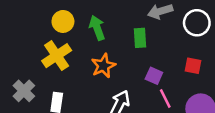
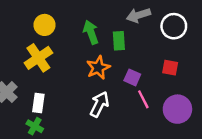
green arrow: (97, 28) -> (91, 32), moved
orange star: (103, 66) -> (98, 68), moved

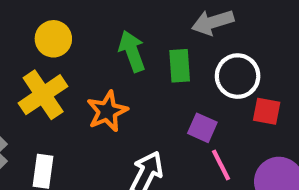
white circle: (174, 26) -> (238, 76), moved
orange star: (98, 68) -> (107, 111), moved

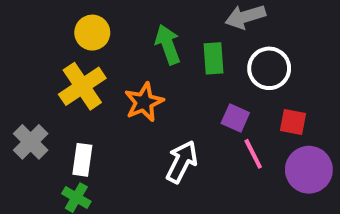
red square: (267, 111) -> (293, 122), moved

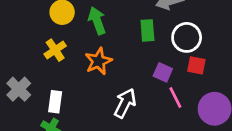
green arrow: (168, 44) -> (97, 21), moved
yellow cross: (82, 86) -> (55, 50), size x0.7
red square: (293, 122) -> (196, 65), moved

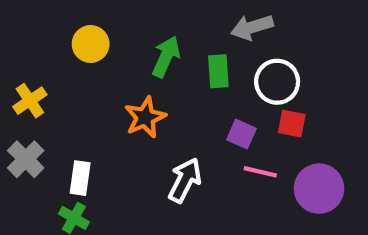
green arrow: (97, 21) -> (166, 57), moved, turned 44
yellow cross: (55, 50) -> (30, 101), moved
pink line: (175, 98) -> (260, 172), turned -50

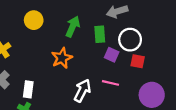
purple square: (241, 134) -> (112, 55), moved
pink line: (260, 172) -> (111, 83), moved

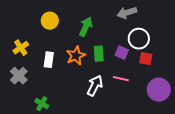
green rectangle: (100, 34) -> (99, 54), moved
white rectangle: (28, 89) -> (49, 60), moved

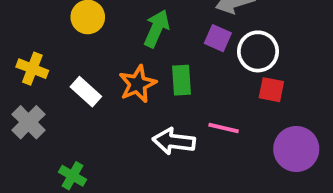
yellow cross: (21, 48) -> (32, 69), turned -35
purple square: (122, 53) -> (218, 38), moved
white rectangle: (49, 60) -> (86, 92), turned -56
white arrow: (95, 86) -> (174, 141), turned -110

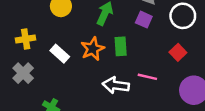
white circle: (258, 51) -> (183, 16), moved
yellow cross: (32, 69) -> (26, 39), turned -30
red square: (271, 90) -> (178, 52), turned 35

